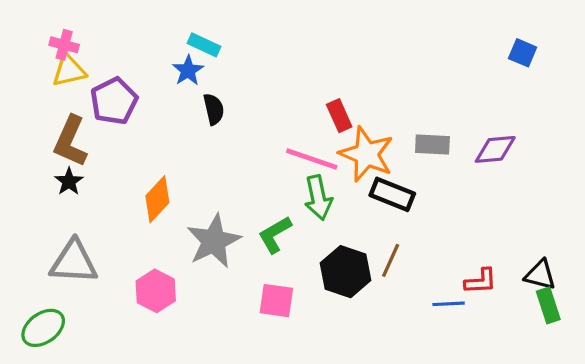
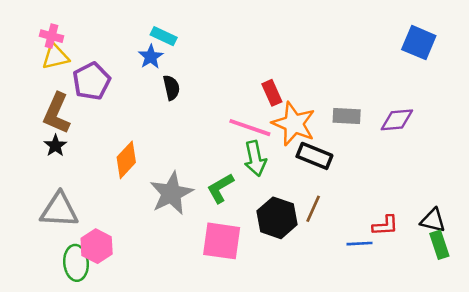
blue square: (523, 53) -> (419, 43), size x1.5
pink hexagon: (156, 291) -> (97, 246), moved
pink square: (276, 301) -> (222, 241), size x1.4
green ellipse: (43, 328) -> (76, 263), moved, turned -60

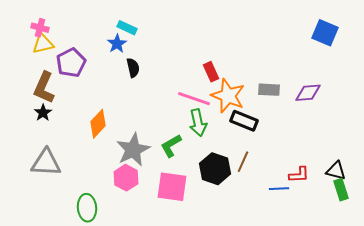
pink hexagon: (97, 246) -> (126, 178), moved
green ellipse: (76, 263) -> (87, 208), moved

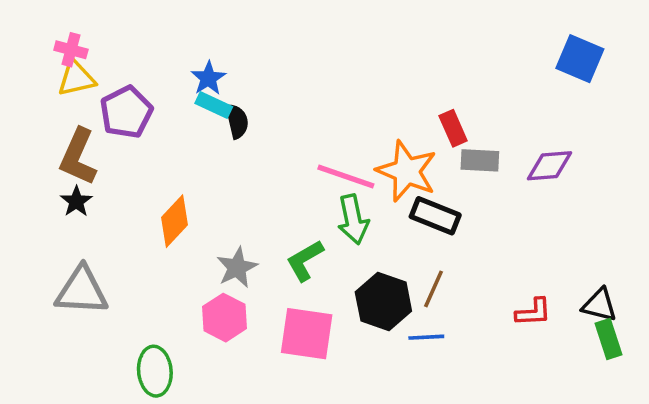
cyan rectangle: (127, 28) -> (214, 105), moved
red rectangle: (211, 72) -> (453, 128), moved
gray star: (133, 150) -> (237, 268), size x0.7
blue line: (279, 189) -> (426, 337), moved

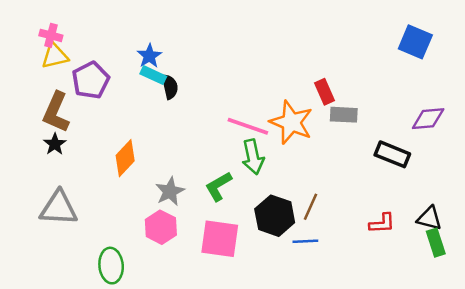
purple diamond: (549, 166) -> (428, 119), moved
black rectangle: (435, 216) -> (392, 154), moved

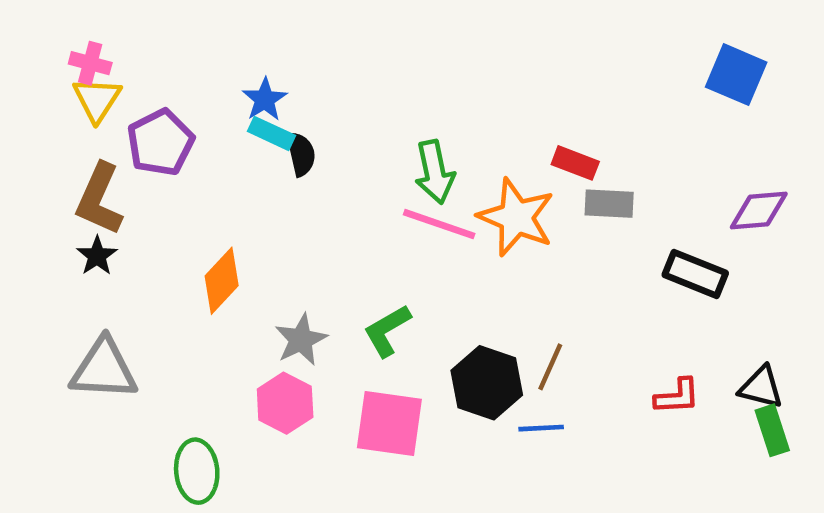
yellow triangle: (55, 56) -> (97, 99), turned -44
red rectangle: (325, 92) -> (575, 163), turned -45
green arrow: (253, 157) -> (435, 172), moved

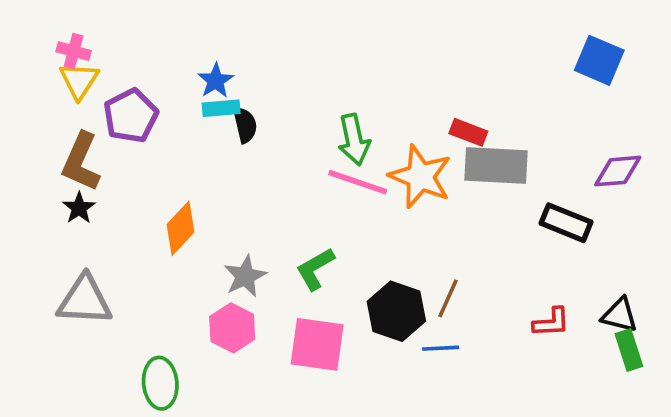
cyan rectangle: (271, 133) -> (221, 108), turned -30
gray rectangle: (609, 204) -> (496, 166), size x1.6

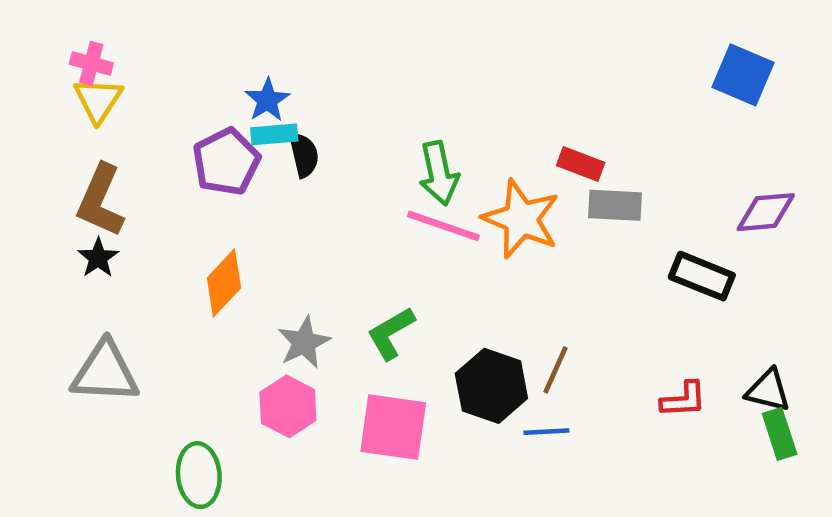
purple pentagon: (131, 116) -> (226, 162), moved
gray rectangle: (496, 166) -> (615, 205), size x0.7

